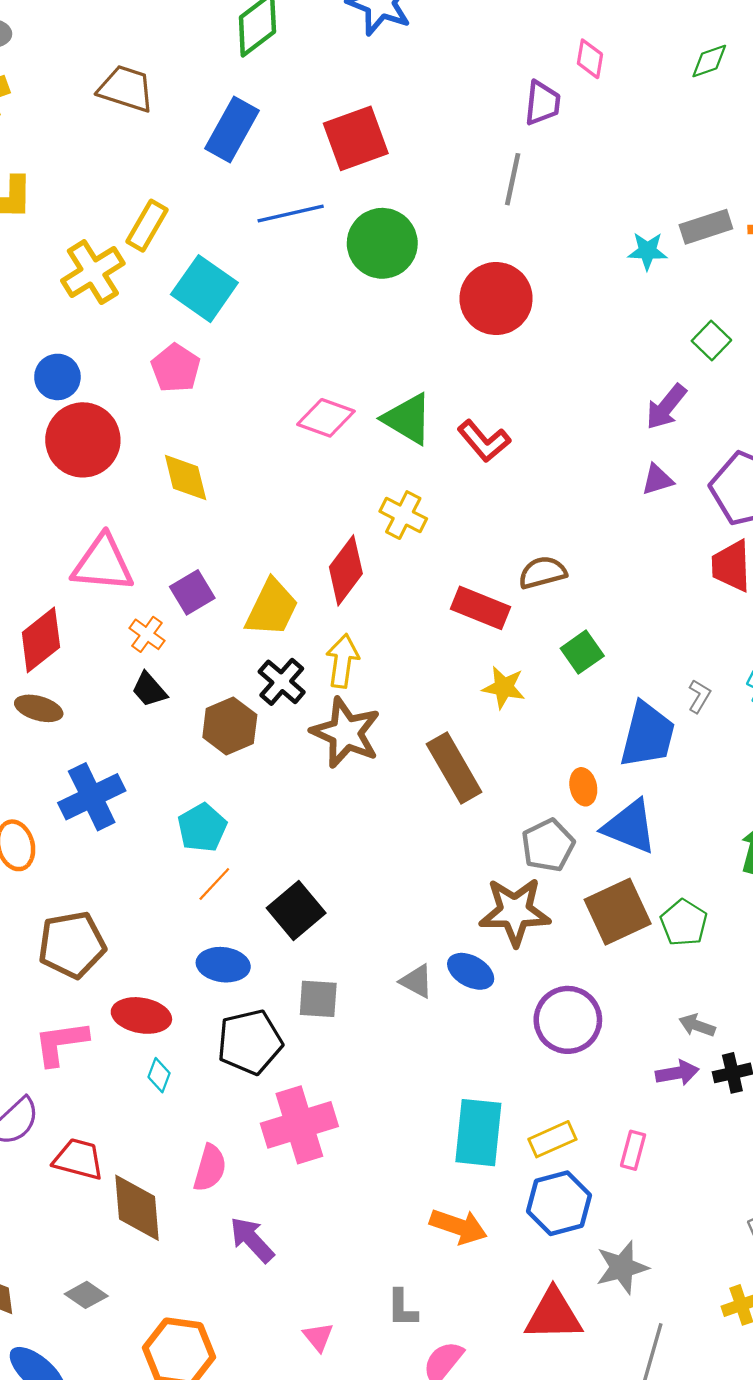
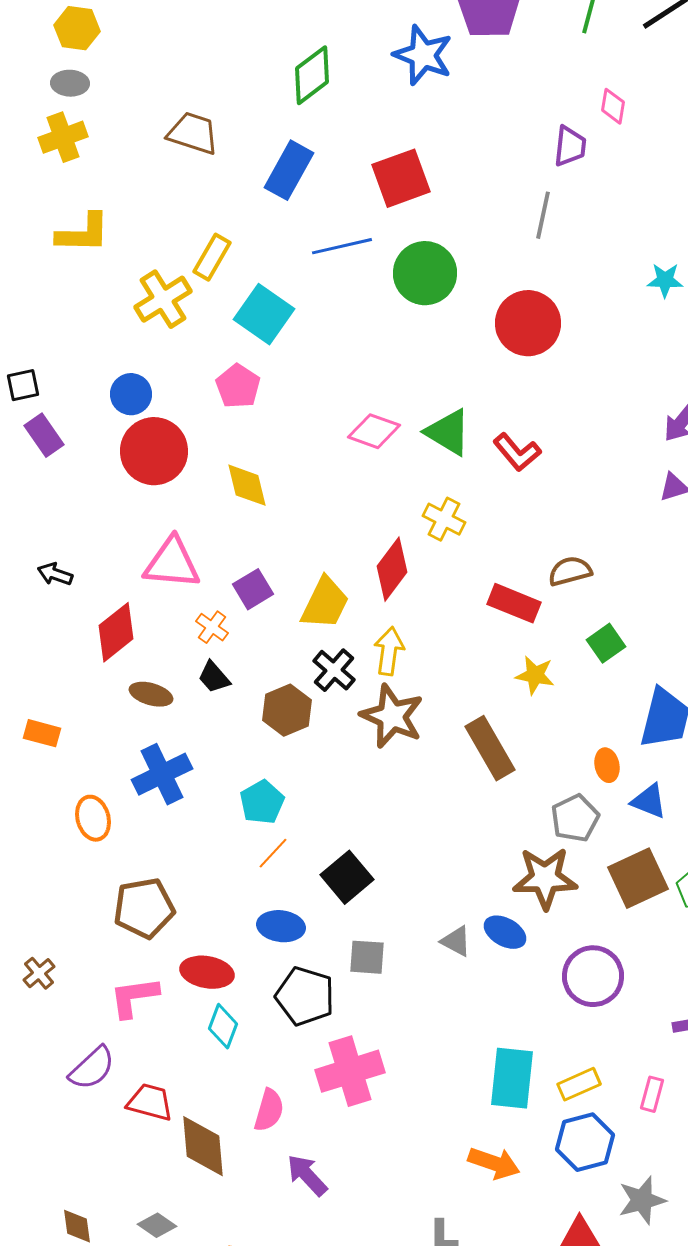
brown ellipse: (39, 708) -> (151, 694), moved
blue triangle: (630, 827) -> (649, 801), size x0.7
black pentagon: (250, 1042) -> (305, 996), turned 30
cyan diamond: (159, 1075) -> (223, 1026), size x1.4

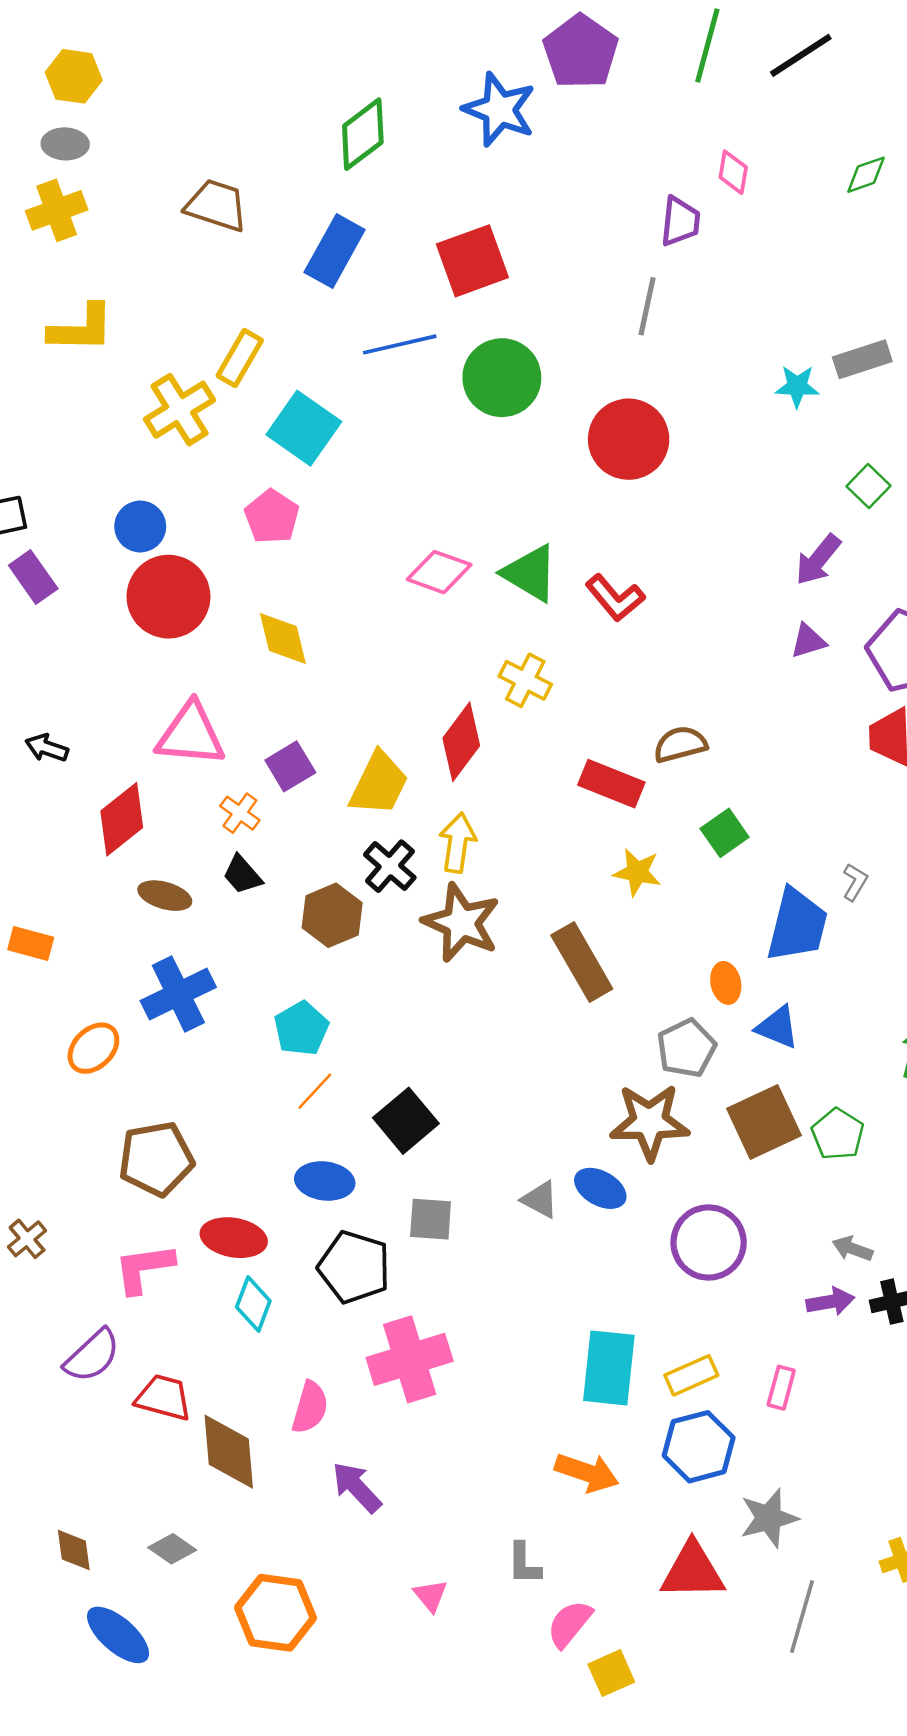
orange ellipse: (93, 818) -> (93, 1048), turned 60

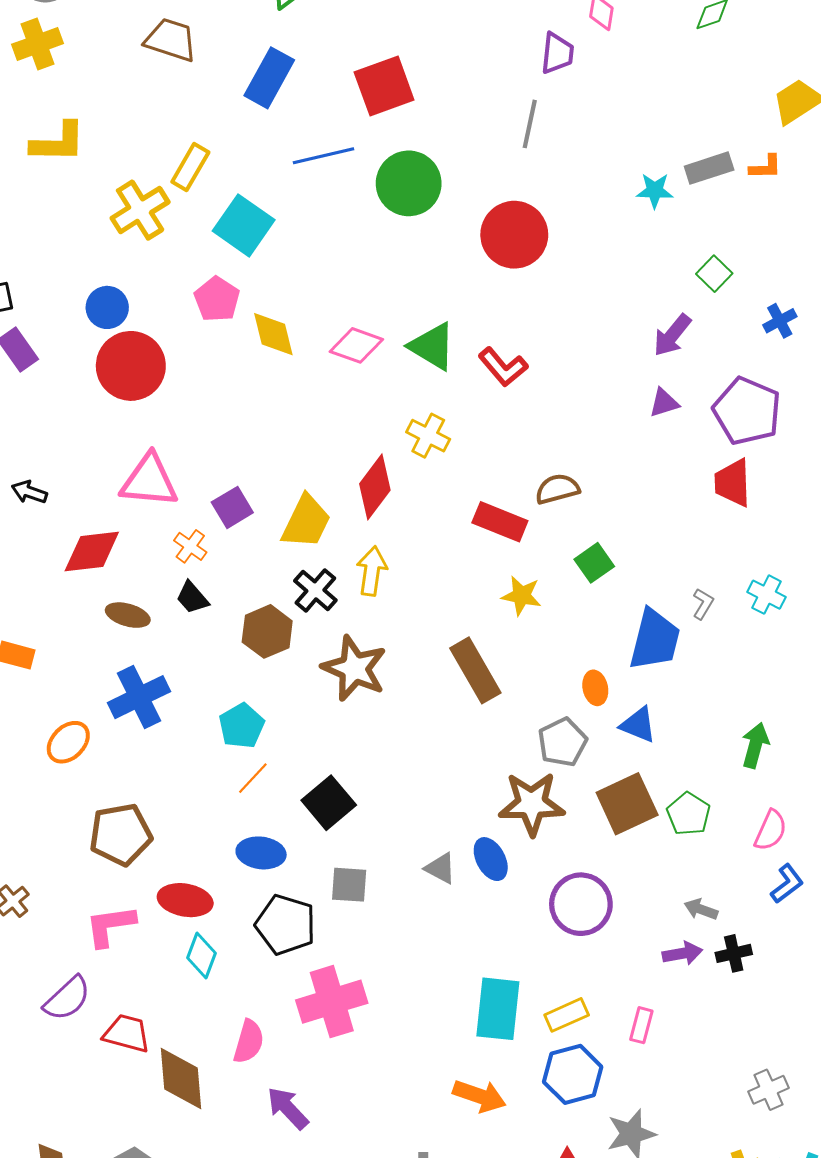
yellow diamond: (283, 638) -> (273, 334), moved
red diamond: (122, 819) -> (92, 551), turned 32
brown star: (461, 923) -> (354, 668), moved
blue ellipse: (600, 1188) -> (491, 859), turned 33

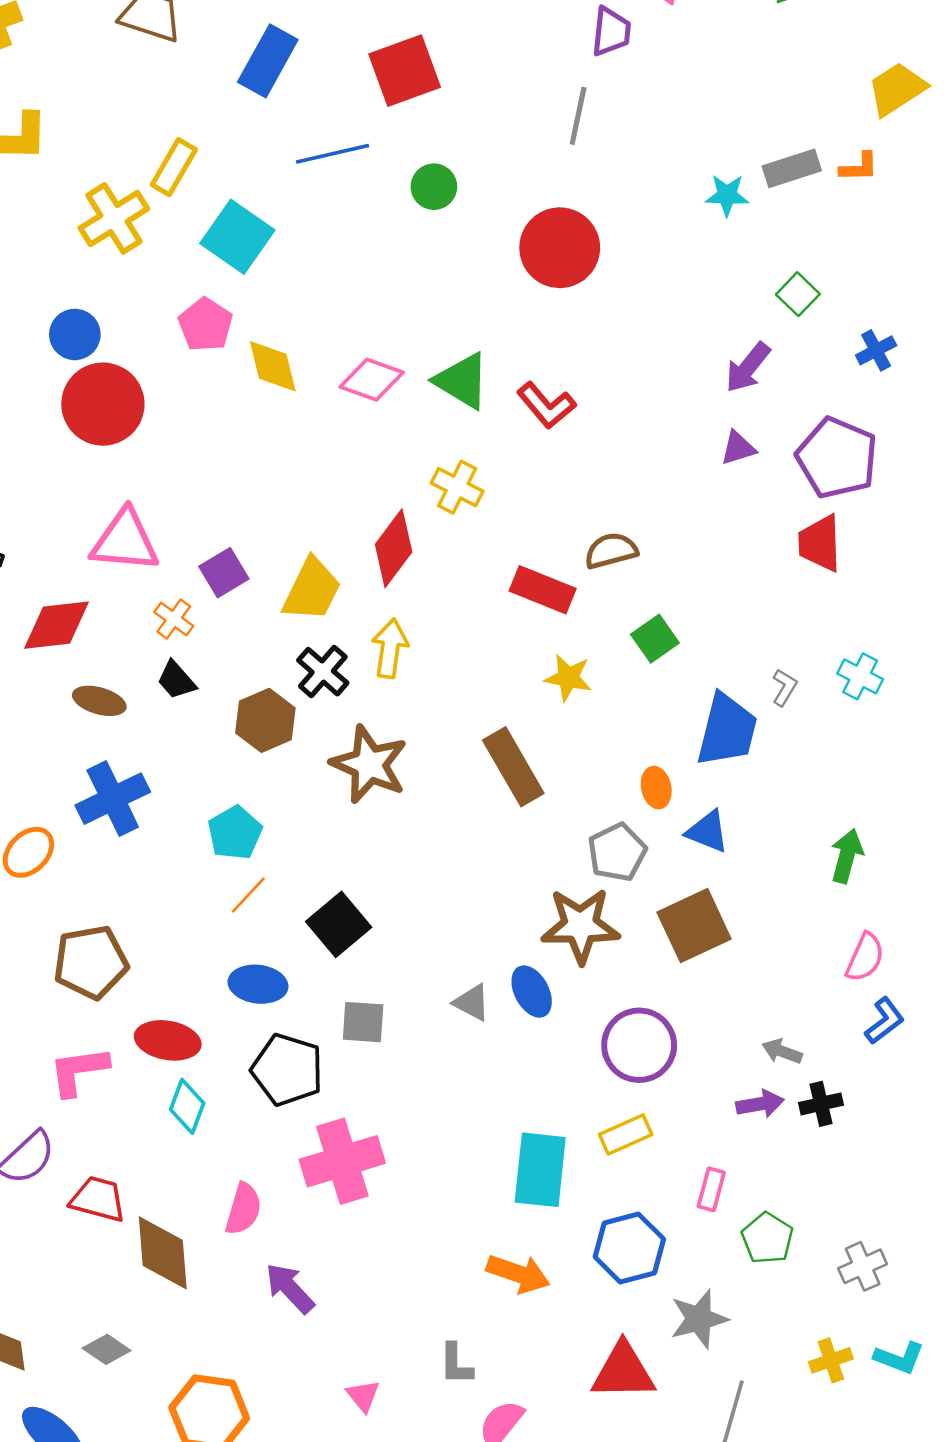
green circle: (409, 183) -> (434, 187), size x0.6
green pentagon: (689, 814) -> (767, 1238), moved
yellow rectangle: (567, 1015) -> (626, 1134), moved

